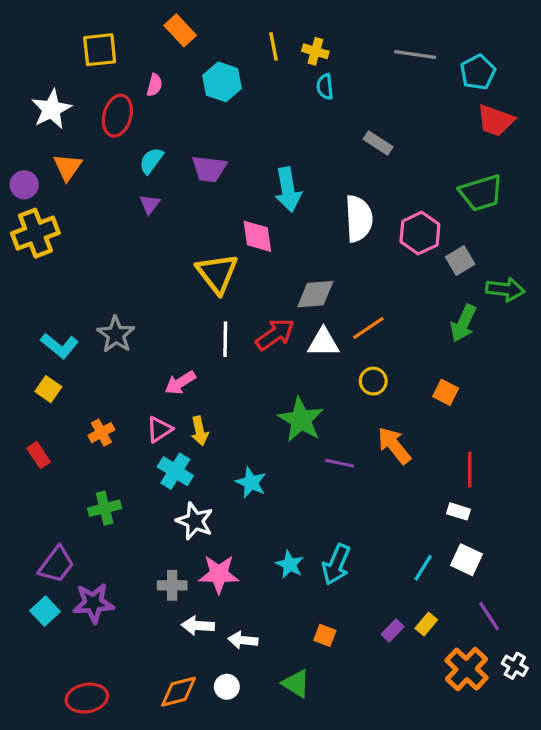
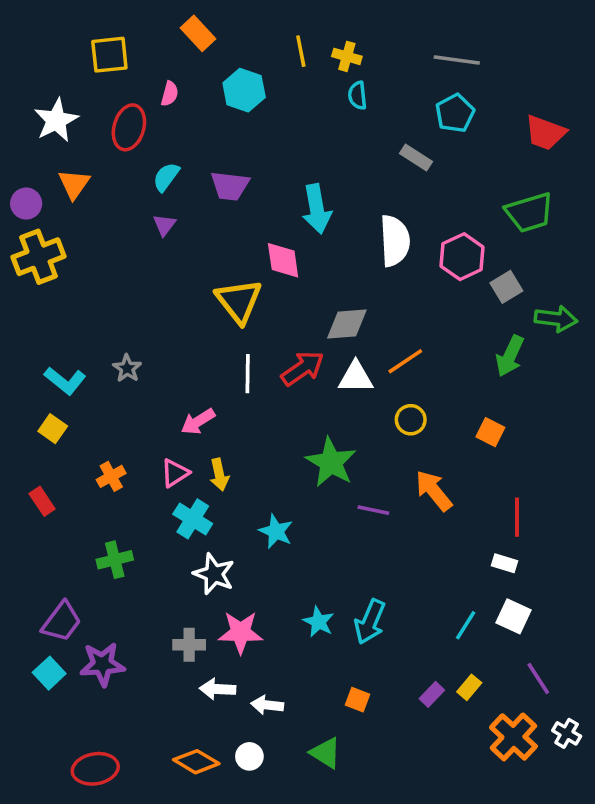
cyan pentagon: (478, 72) -> (455, 113), moved
gray star: (116, 334) -> (127, 368), size x0.7
orange diamond: (179, 692) -> (196, 762), turned 45

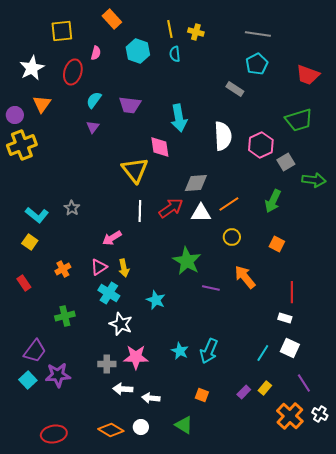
cyan semicircle: (357, 95) -> (175, 54), moved
green arrow: (510, 356) -> (273, 201), moved

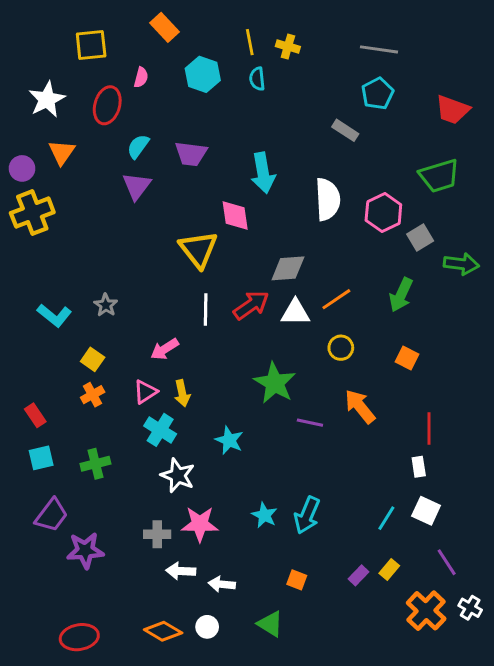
purple triangle: (93, 127) -> (137, 186), size x1.5
yellow square: (30, 242) -> (93, 359), moved
white rectangle: (285, 318) -> (419, 467), turned 64
cyan square: (28, 380) -> (41, 458), moved, turned 30

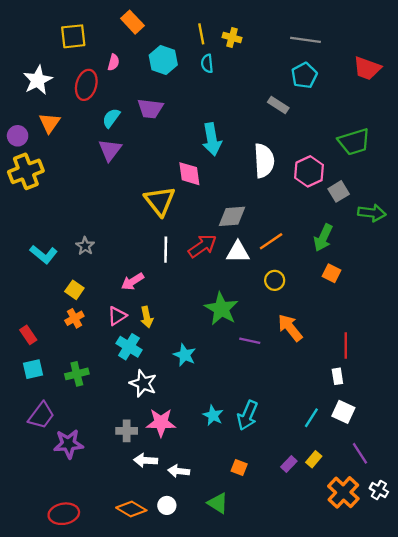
red trapezoid: (452, 110) -> (367, 68), moved
purple trapezoid: (191, 154) -> (150, 109), moved
orange square: (407, 358) -> (332, 273), moved

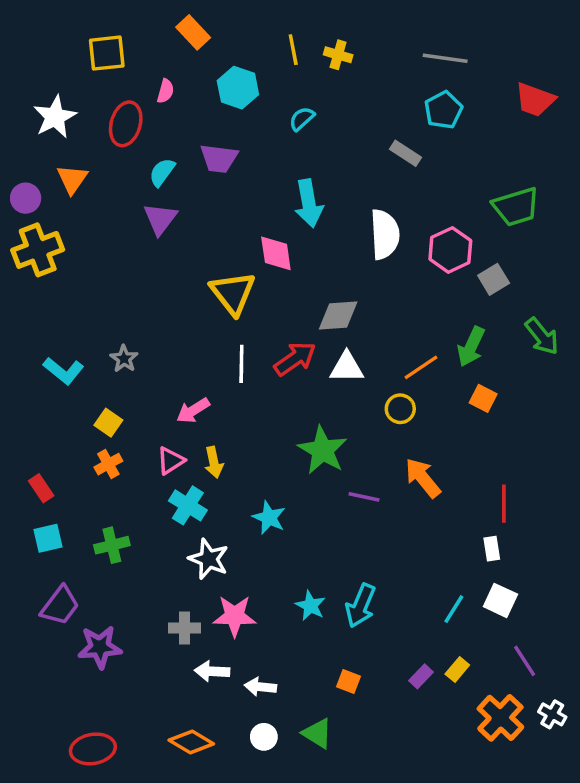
cyan semicircle: (207, 64) -> (302, 119), moved, turned 54
green arrow: (372, 213) -> (542, 336), moved, turned 44
orange line: (271, 241) -> (421, 367), moved
white circle: (167, 505) -> (264, 737), moved

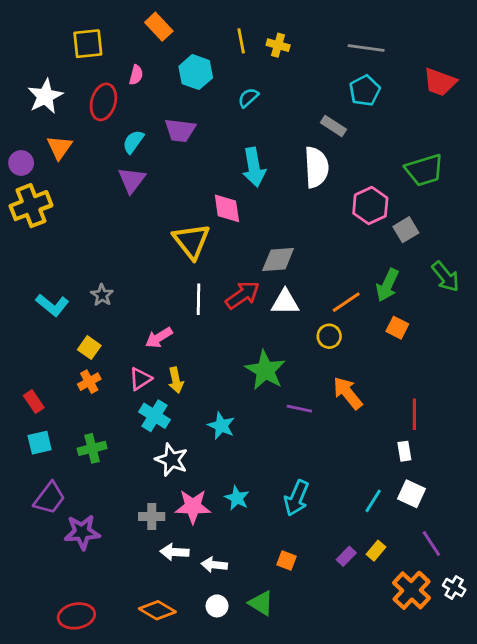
white semicircle: (385, 234) -> (316, 167), moved
cyan star: (310, 606) -> (237, 498), moved

